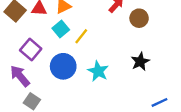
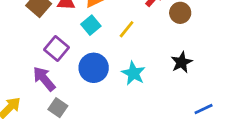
yellow line: (81, 36) -> (127, 29), moved

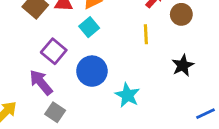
yellow line: (127, 29) -> (146, 34), moved, turned -42
cyan star: (133, 73) -> (127, 95), moved

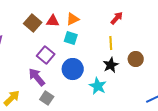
brown circle: (181, 14) -> (136, 59), moved
cyan square: (89, 27) -> (71, 38), turned -32
black star: (183, 65) -> (111, 65), moved

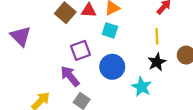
purple square: (46, 55) -> (81, 50), turned 30

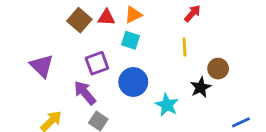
purple triangle: (21, 36) -> (42, 66), moved
black star: (157, 62) -> (201, 87), moved

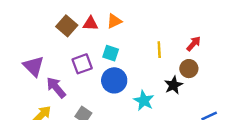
red arrow: (192, 13) -> (194, 44), moved
cyan square: (131, 40) -> (111, 53), moved
purple arrow: (85, 93) -> (56, 88), moved

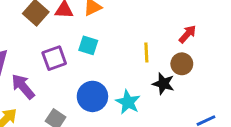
yellow line: (159, 50) -> (146, 52), moved
blue circle: (114, 80) -> (92, 96), moved
black star: (173, 85) -> (163, 84), turned -30

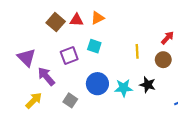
black star: (163, 84) -> (148, 85), moved
cyan star: (128, 102) -> (124, 88), turned -30

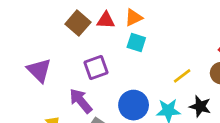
cyan square: (94, 46) -> (136, 43), moved
yellow line: (137, 51) -> (182, 76), moved, turned 56
purple arrow: (46, 76) -> (81, 101), moved

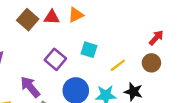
cyan square: (136, 43) -> (89, 50), moved
purple square: (96, 68) -> (55, 59), moved, turned -30

